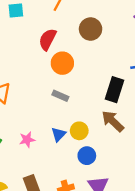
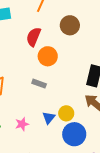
gray rectangle: (60, 96) -> (39, 84), moved
blue circle: (87, 156) -> (74, 134), size x1.5

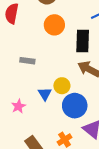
orange circle: (48, 56) -> (54, 25), moved

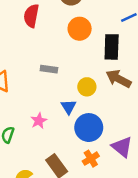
yellow circle: (62, 86) -> (87, 87), moved
blue circle: (75, 106) -> (89, 128), moved

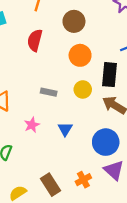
yellow circle: (87, 87) -> (83, 89), moved
pink star: (39, 121) -> (32, 125), moved
blue circle: (89, 128) -> (106, 142), moved

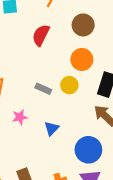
yellow circle: (83, 89) -> (69, 85), moved

